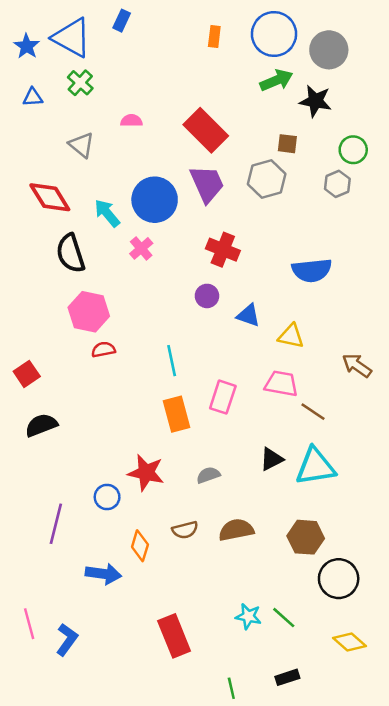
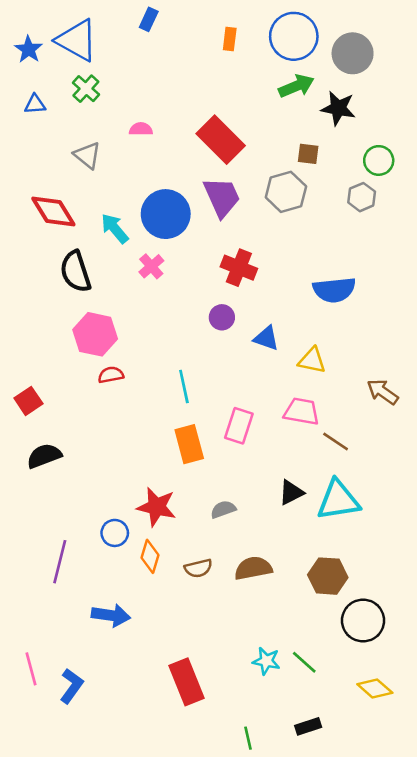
blue rectangle: (122, 21) -> (149, 19), moved
orange diamond: (140, 546) -> (150, 556), moved

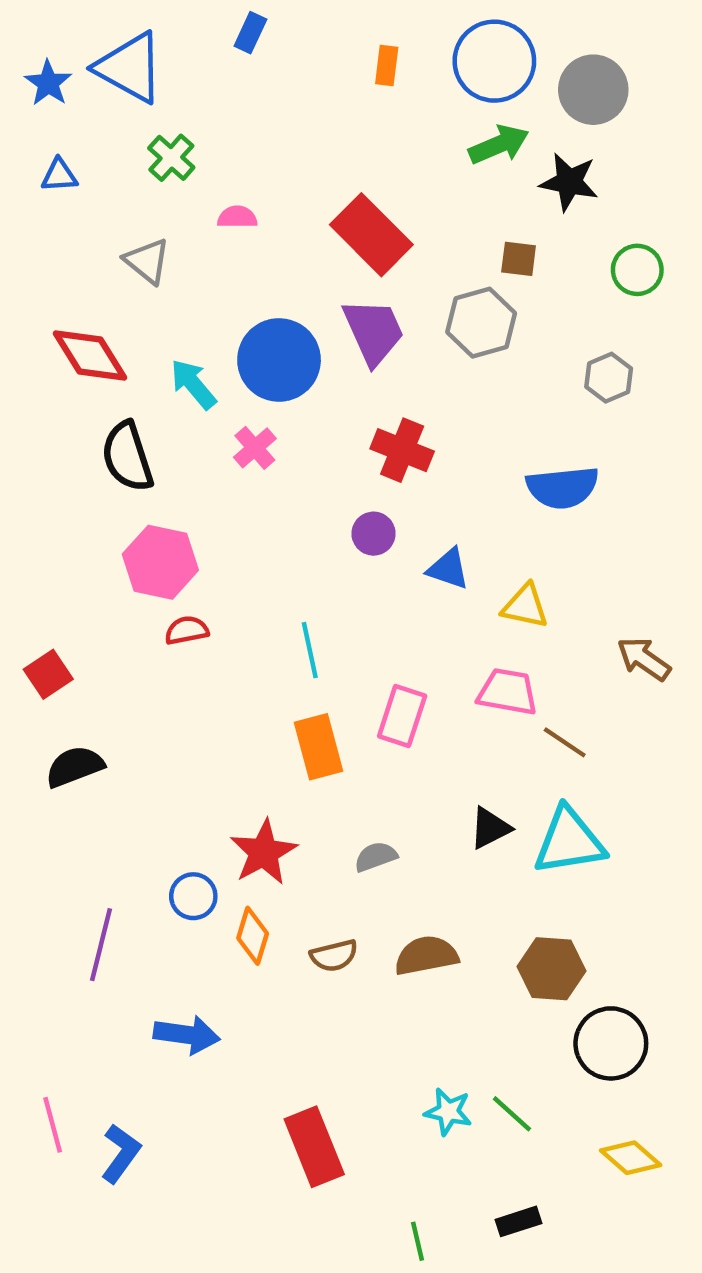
green cross: (86, 89) -> (171, 158), moved
gray hexagon: (362, 197) -> (609, 378), moved
red star: (157, 507) -> (264, 852), turned 30

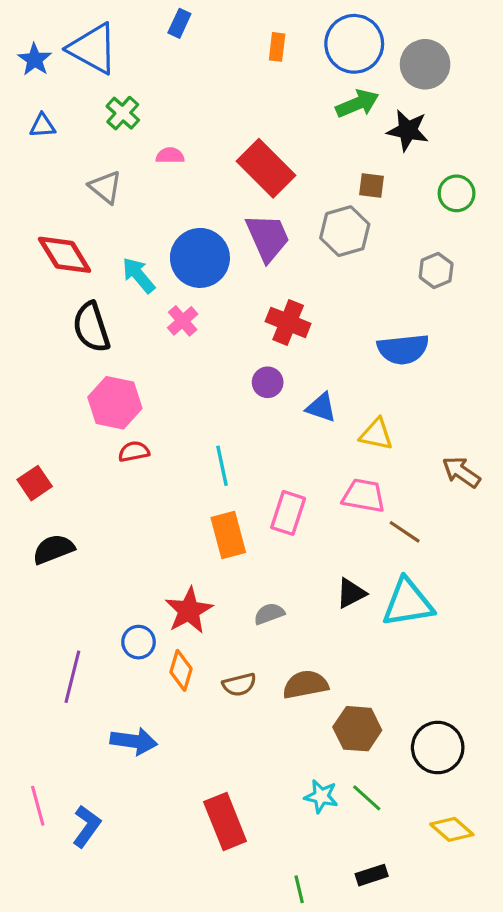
brown hexagon: (552, 969) -> (357, 729), moved

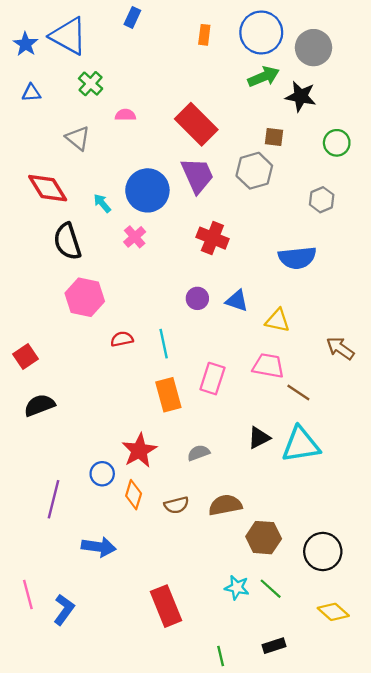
cyan arrow: (139, 275) -> (102, 203), size x0.7
purple circle: (268, 382) -> (197, 298), moved
red semicircle: (134, 452) -> (122, 339), moved

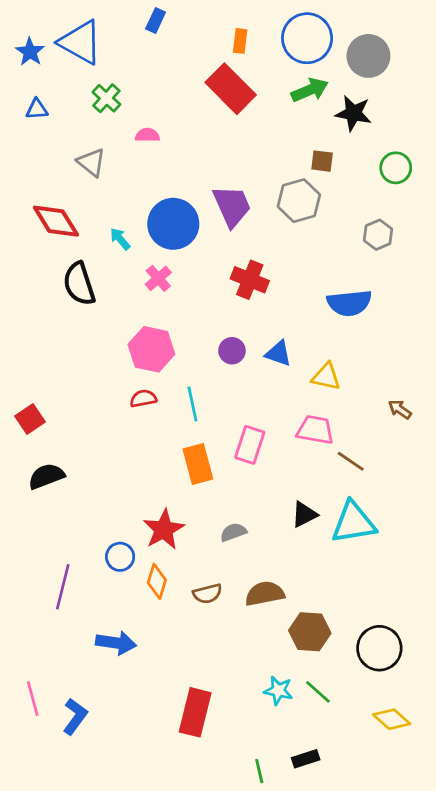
red rectangle: (196, 124) -> (231, 89), moved
pink hexagon: (85, 297) -> (151, 349), moved
brown arrow: (340, 348) -> (400, 409), size x0.7
red rectangle: (166, 606) -> (195, 712), turned 36
black rectangle: (274, 646) -> (306, 759), moved

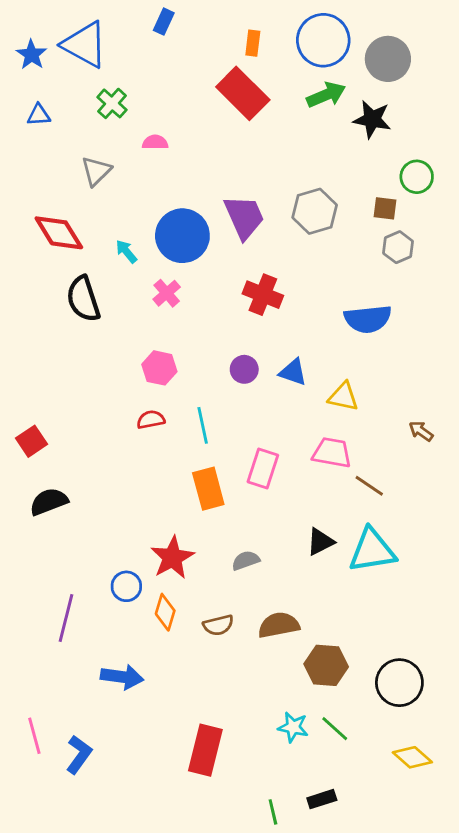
brown square: (322, 161) -> (385, 208), moved
gray triangle: (91, 162) -> (96, 171), turned 36
pink hexagon: (151, 349) -> (159, 368), size x0.7

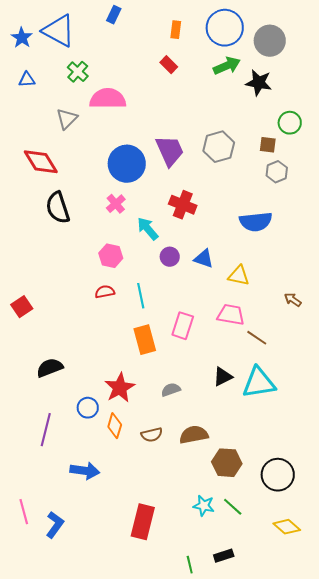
red rectangle: (243, 93) -> (169, 65), size x0.5
pink semicircle: (155, 142) -> (108, 99), size x2.0
cyan arrow: (126, 251) -> (148, 229), moved, size x1.4
black semicircle: (49, 502) -> (50, 368), moved

